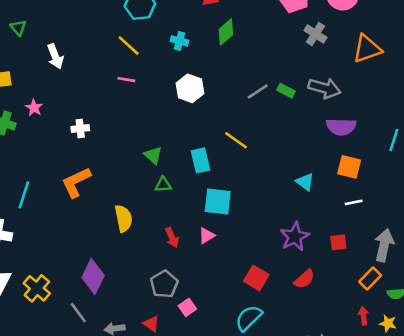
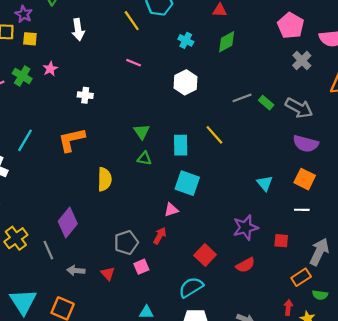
yellow line: (129, 46) -> (132, 21), moved
red arrow: (172, 238) -> (160, 236), moved, turned -140
yellow cross: (37, 288) -> (16, 238), moved

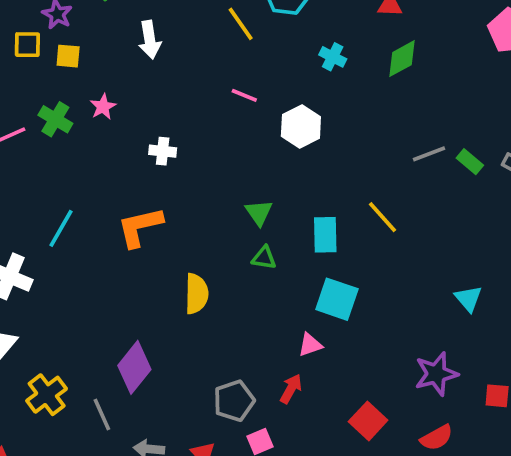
white hexagon: (185, 82) -> (301, 126), moved

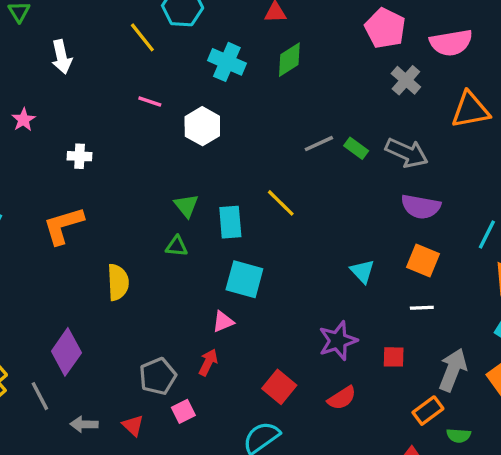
cyan cross: (333, 57) -> (227, 62), size x1.5
green triangle: (259, 213) -> (186, 206), moved

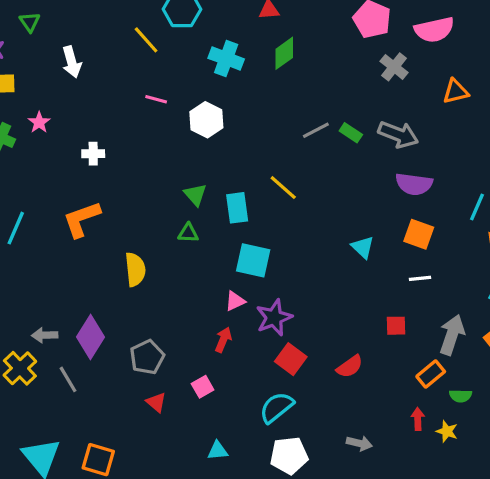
orange triangle: (470, 110) -> (456, 91), size x0.7
purple star: (338, 341) -> (274, 318), moved
gray pentagon: (158, 376) -> (147, 357), moved
gray arrow: (84, 424) -> (45, 335), moved

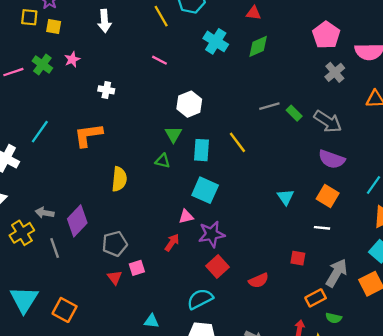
white hexagon: (206, 120) -> (189, 104), moved
pink square: (203, 387) -> (137, 268), moved

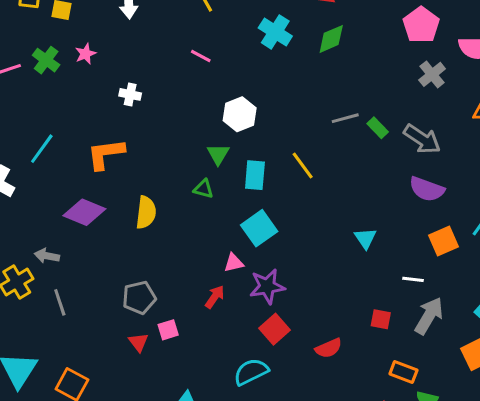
cyan square: (205, 190) -> (259, 228), turned 30
orange square: (328, 196) -> (444, 241), moved, turned 35
purple diamond: (77, 221) -> (84, 212), moved, turned 68
gray arrow: (337, 273) -> (429, 316), moved
orange rectangle: (316, 298) -> (403, 372), turned 48

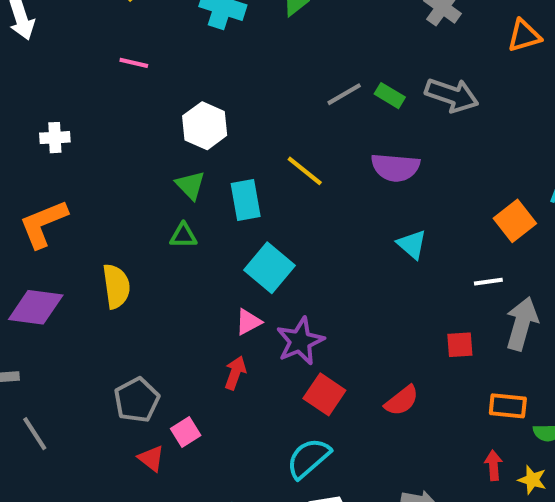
purple semicircle: (427, 189) -> (395, 167), moved

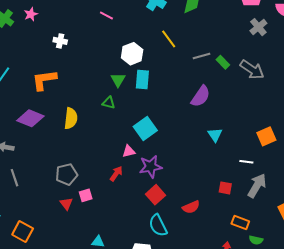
purple semicircle: (395, 167) -> (201, 96), moved, turned -75
yellow line: (305, 171) -> (169, 39), moved
cyan rectangle: (246, 200) -> (142, 79), moved
cyan semicircle: (308, 458) -> (158, 225), moved, turned -90

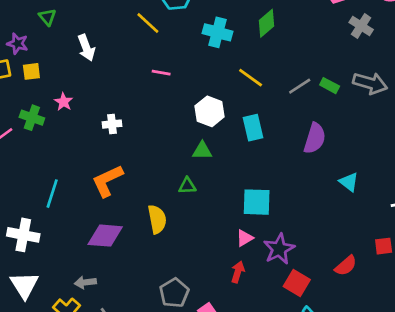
cyan rectangle: (142, 79) -> (253, 128), moved
green triangle: (118, 80) -> (202, 151), turned -42
green triangle: (109, 103) -> (187, 186), moved
cyan square: (145, 128) -> (257, 202), turned -35
red semicircle: (191, 207) -> (346, 266), moved

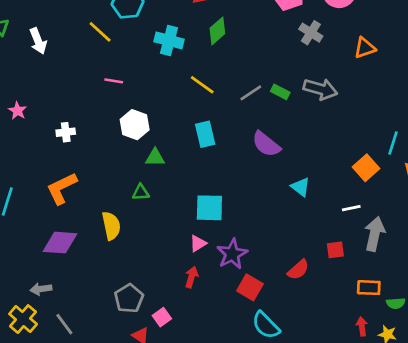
white arrow: (86, 48) -> (38, 41), moved
white hexagon: (210, 111) -> (135, 125), moved
purple semicircle: (315, 138) -> (266, 144), turned 112

